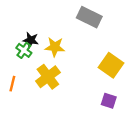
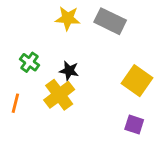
black star: (31, 40) -> (69, 71), moved
yellow star: (55, 47) -> (68, 18), moved

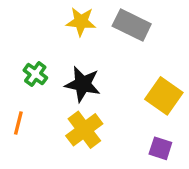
black star: (69, 71) -> (83, 84), size x1.5
yellow cross: (59, 95) -> (84, 130), moved

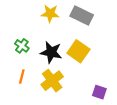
yellow square: (164, 96) -> (78, 51), moved
orange line: (18, 123) -> (22, 76), moved

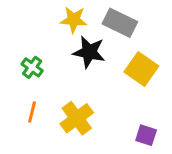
yellow square: (78, 51) -> (141, 69), moved
black star: (51, 52) -> (89, 52), moved

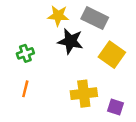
green cross: (32, 67) -> (25, 53), turned 35
yellow cross: (77, 118) -> (84, 94), moved, turned 30

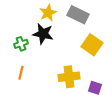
yellow star: (58, 16) -> (48, 13), turned -30
black star: (70, 41) -> (43, 34), moved

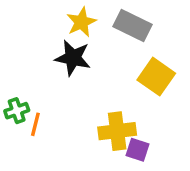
green cross: (21, 44) -> (17, 111), moved
purple square: (95, 88) -> (138, 150), moved

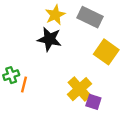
yellow cross: (117, 131) -> (80, 89), turned -35

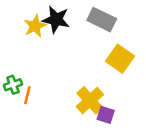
yellow star: (55, 15) -> (35, 26), moved
black star: (49, 39) -> (56, 20), moved

